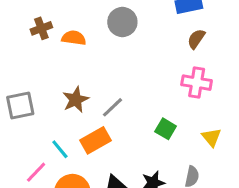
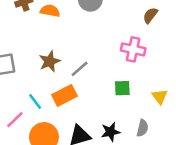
pink cross: (197, 83) -> (133, 49), moved
green square: (166, 129) -> (122, 88), turned -35

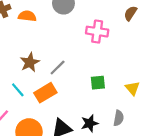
brown semicircle: (150, 15) -> (130, 13), moved
pink cross: (133, 49) -> (97, 32), moved
cyan line: (35, 102) -> (18, 90), moved

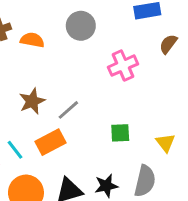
pink cross: (97, 32) -> (123, 66), turned -35
cyan line: (18, 90) -> (15, 150), moved
gray semicircle: (119, 118) -> (145, 181), size x1.5

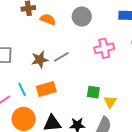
gray line: (68, 110) -> (61, 57), moved
yellow triangle: (165, 143) -> (110, 102), moved

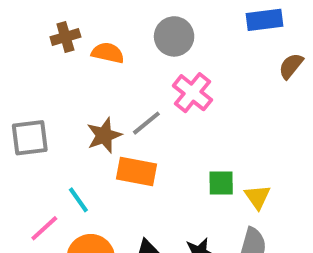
pink cross: (104, 48) -> (192, 93), moved, turned -30
orange rectangle: (46, 89) -> (137, 171), moved, turned 36

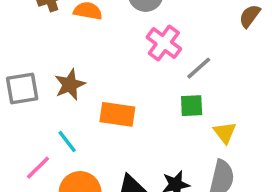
gray line: (146, 123) -> (199, 68), moved
brown star: (104, 135) -> (70, 85), moved
green square: (221, 183) -> (192, 106), moved

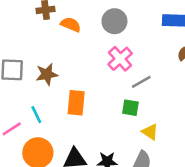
orange rectangle: (117, 114) -> (76, 103), turned 75
yellow triangle: (225, 133) -> (150, 132), turned -30

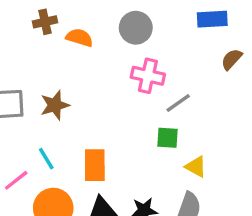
pink cross: (120, 59) -> (148, 76), turned -30
orange rectangle: (76, 103) -> (95, 165), moved

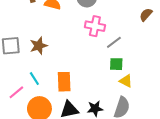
green square: (167, 138) -> (116, 64), moved

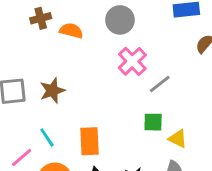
pink cross: (95, 26) -> (132, 61), turned 36
green square: (116, 64) -> (153, 122), moved

